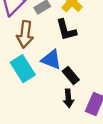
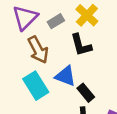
brown arrow: (25, 34) -> (38, 50), turned -35

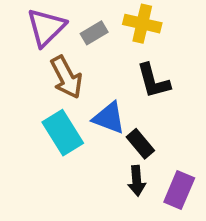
yellow cross: (87, 15) -> (142, 24), turned -30
black L-shape: (81, 45) -> (153, 81), moved

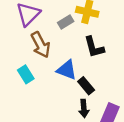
gray rectangle: (94, 33) -> (66, 22), moved
cyan rectangle: (63, 133) -> (26, 74), moved, size x0.7

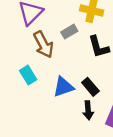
gray rectangle: (66, 22) -> (69, 32), moved
blue triangle: (67, 70) -> (63, 87), moved, turned -40

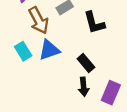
blue triangle: (63, 87) -> (49, 50), moved

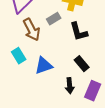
blue triangle: (49, 50) -> (44, 66), moved
black rectangle: (86, 63) -> (82, 64), moved

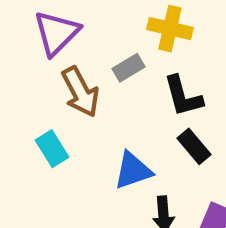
black rectangle: (82, 64) -> (194, 146), moved
blue triangle: (44, 66) -> (133, 170), moved

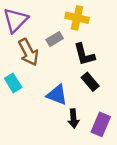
blue triangle: (133, 170) -> (57, 95), turned 40

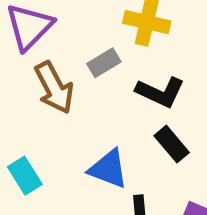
black L-shape: (84, 55) -> (160, 92), turned -50
cyan rectangle: (13, 83) -> (25, 176), moved

